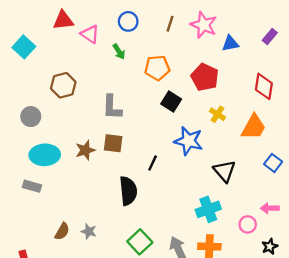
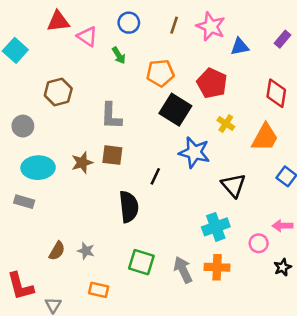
black square: (171, 101) -> (175, 110), size x1.4
green square: (140, 242) -> (141, 262), turned -30

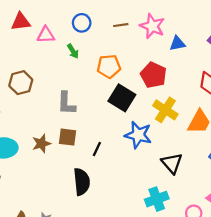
brown line: (174, 25) -> (121, 25), turned 64
pink triangle: (87, 37) -> (46, 35), turned -36
yellow cross: (226, 124) -> (165, 110), size x1.6
black line: (155, 176) -> (97, 149), moved

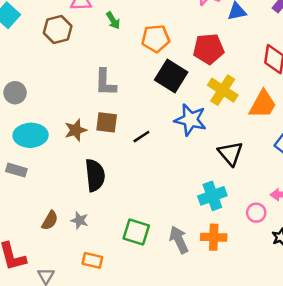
red pentagon: (153, 75) -> (209, 49), turned -30
brown hexagon: (21, 83) -> (58, 30), moved
black line: (97, 149) -> (141, 137), turned 32
black semicircle: (82, 182) -> (95, 175), moved

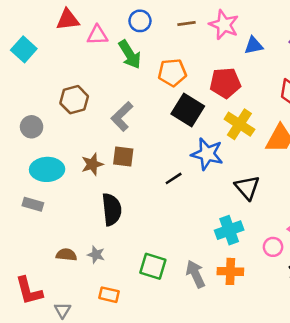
green arrow: (113, 20) -> (130, 54), size x1.6
brown hexagon: (58, 30) -> (74, 100), moved
gray L-shape: (105, 82) -> (122, 116), turned 44
black line: (141, 137) -> (174, 178), moved
brown semicircle: (50, 220) -> (66, 255), turned -114

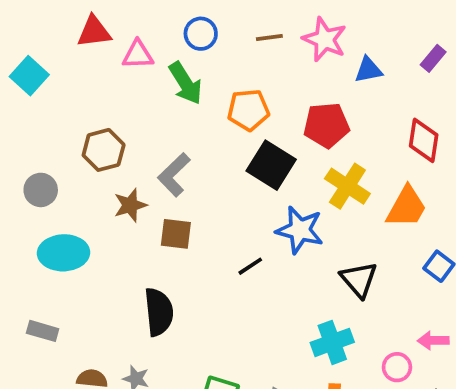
brown star: (92, 164) -> (130, 205), moved
gray rectangle: (33, 204) -> (43, 331), moved

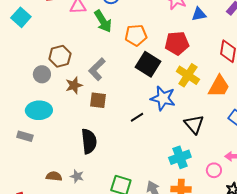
gray circle: (41, 190) -> (42, 74), moved
gray rectangle: (43, 331) -> (25, 136), moved

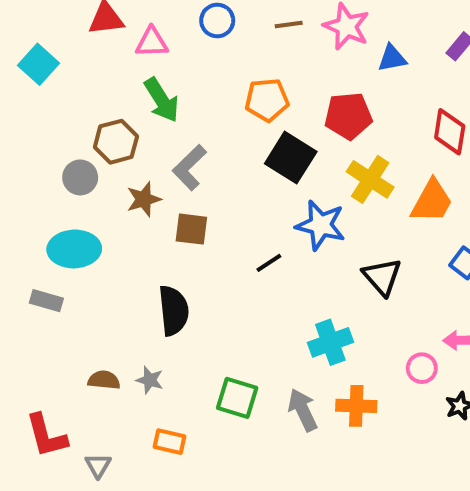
green arrow: (103, 21) -> (162, 100), moved
cyan cross: (180, 157) -> (330, 342), moved

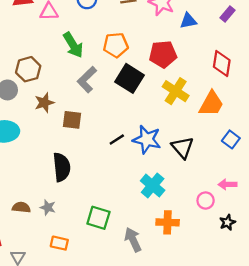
green arrow: (162, 100) -> (73, 45), moved
gray L-shape: (189, 168) -> (87, 80), moved
blue star: (321, 225) -> (147, 139), moved
cyan cross: (330, 342) -> (153, 186), turned -30
gray arrow: (303, 410) -> (133, 240), moved

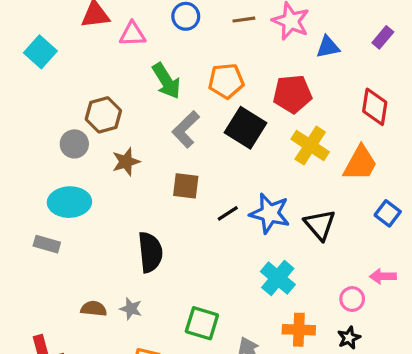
brown square: (72, 120) -> (186, 186), moved
black star: (227, 222) -> (349, 338), moved

